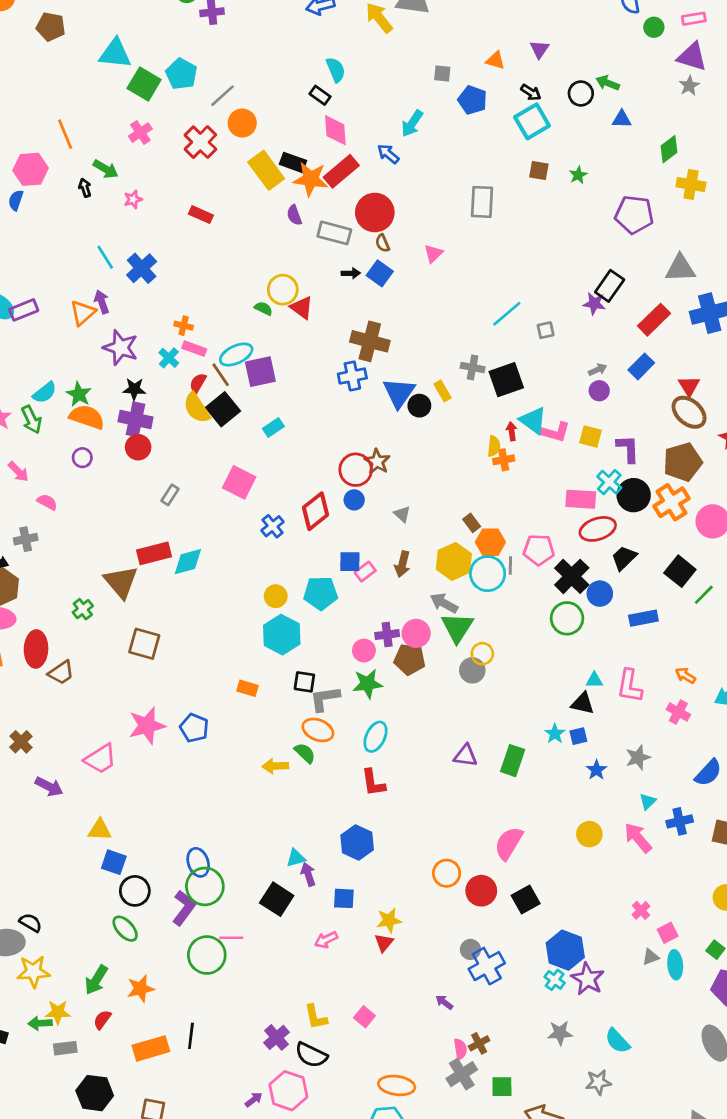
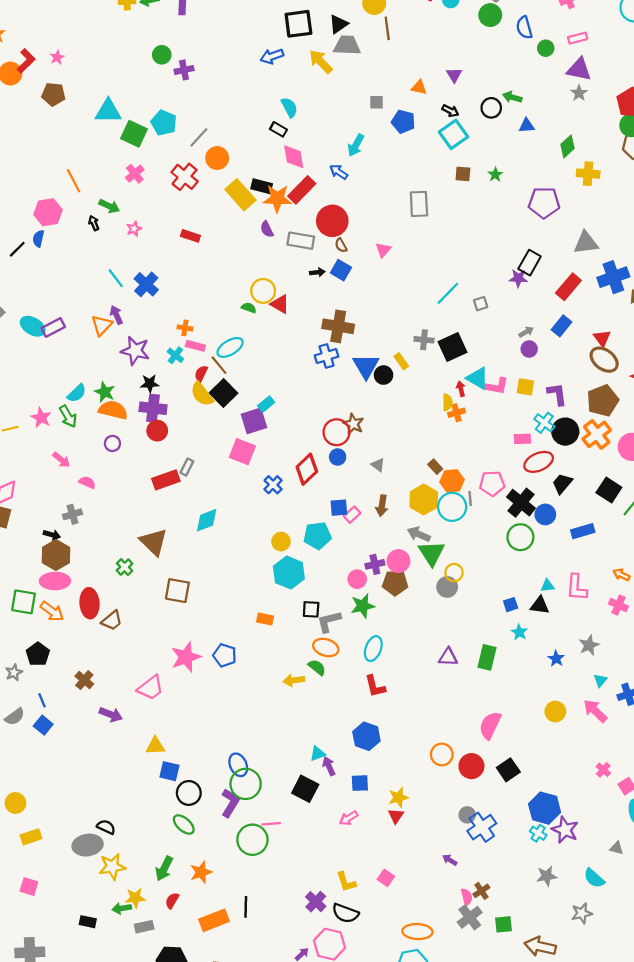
purple square: (260, 372) -> (254, 421), moved
pink rectangle: (581, 499) -> (522, 439), size x0.7
red rectangle: (154, 553) -> (166, 480), moved
blue square: (578, 736) -> (511, 605), moved
gray triangle: (651, 957) -> (617, 848), moved, turned 40

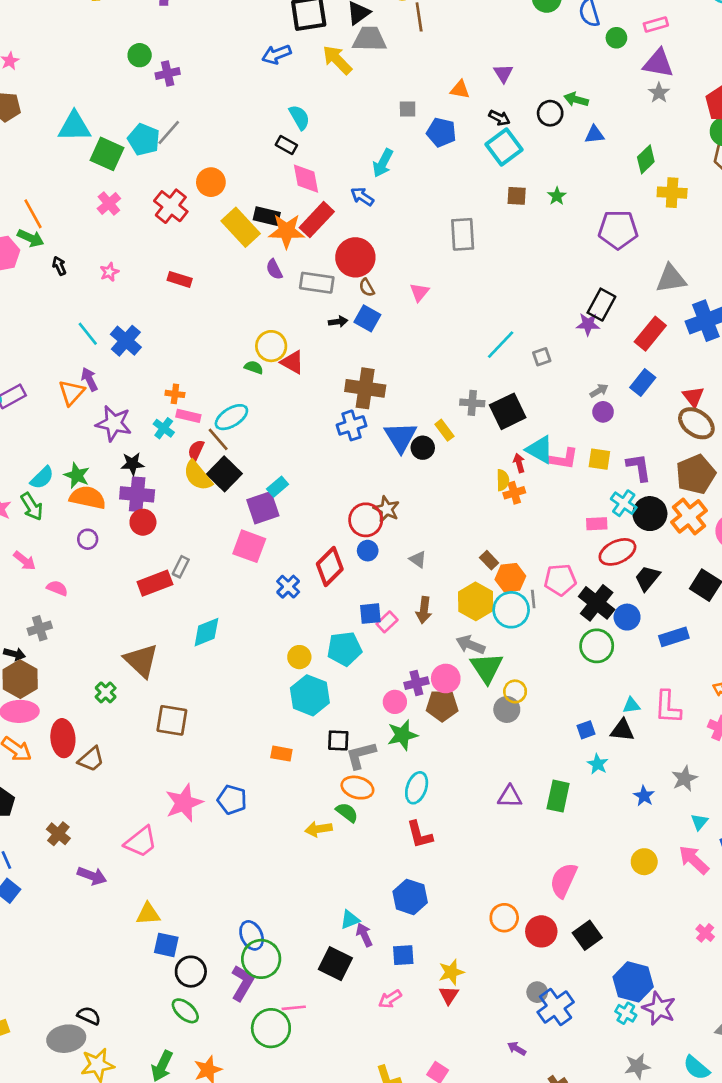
gray line: (199, 137) -> (169, 133), moved
green arrow: (109, 206) -> (31, 238), moved

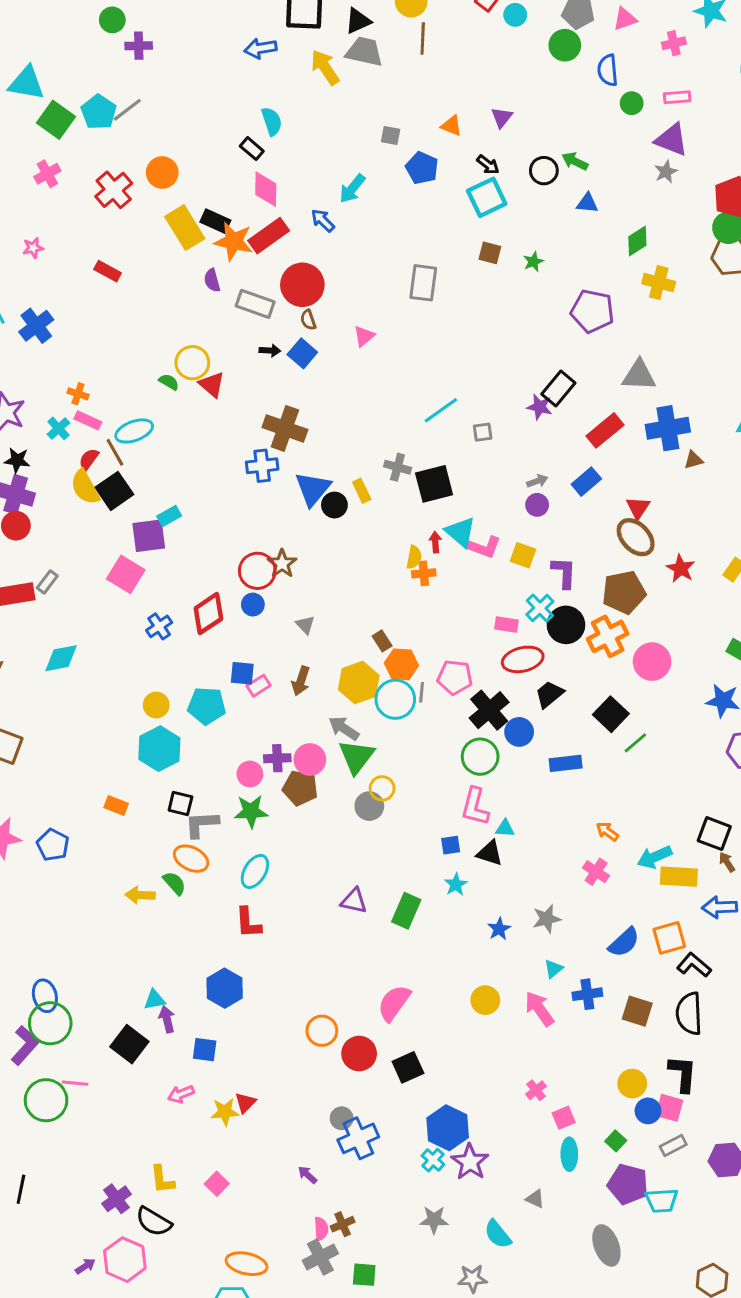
pink L-shape: (668, 707) -> (475, 807), moved
yellow star: (451, 972) -> (225, 1112), moved

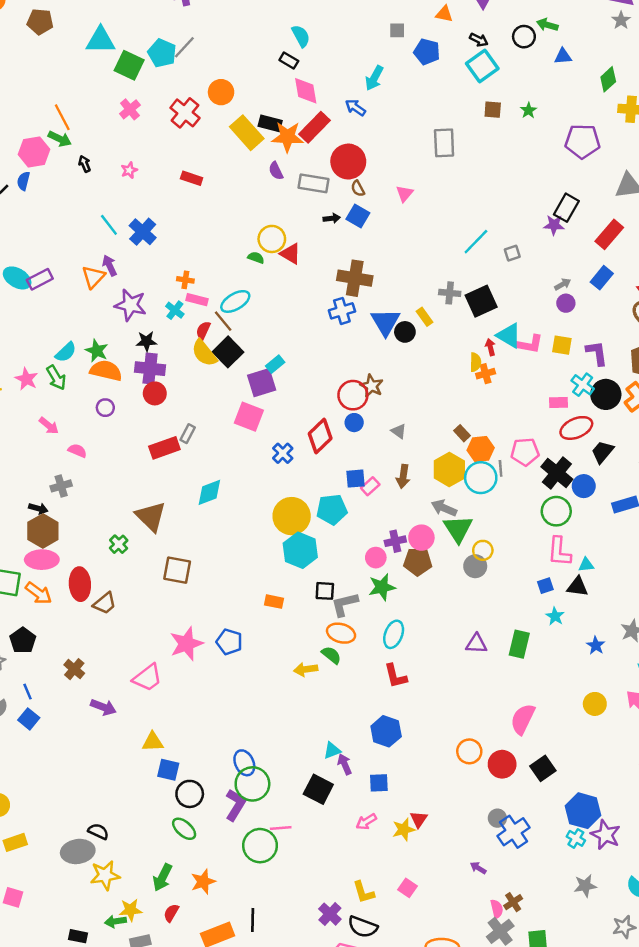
yellow circle: (156, 705) -> (292, 516), size x1.8

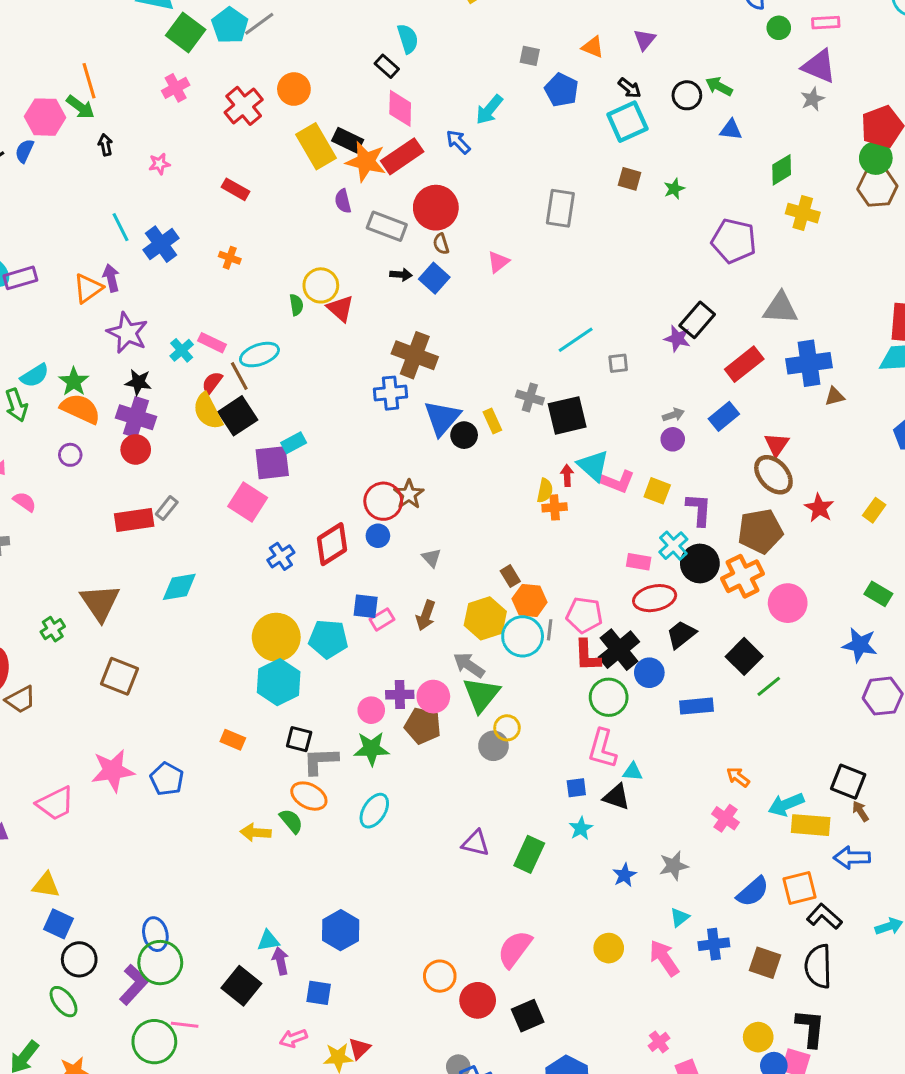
green semicircle: (256, 258) -> (296, 305), turned 49
orange cross: (185, 280) -> (230, 258), moved
red L-shape: (395, 676) -> (587, 656), moved

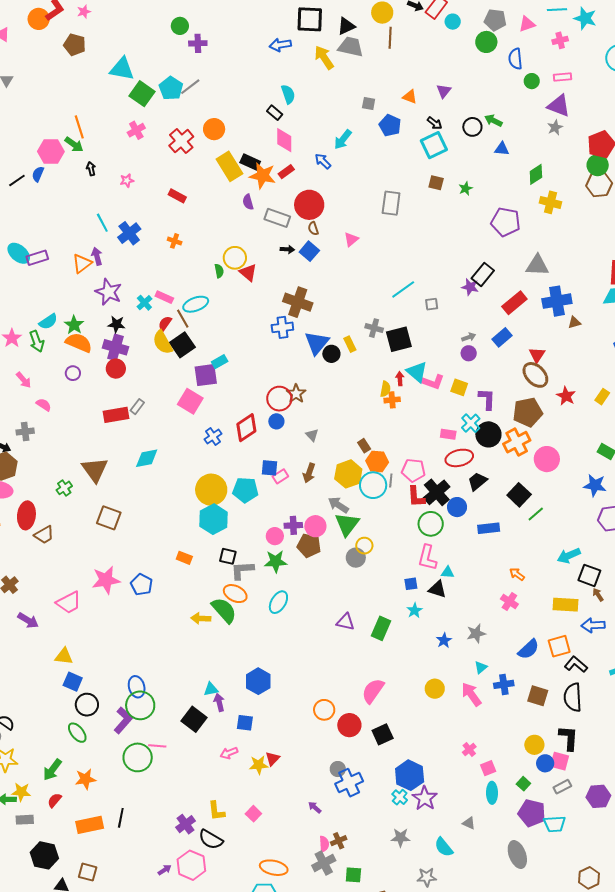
red rectangle: (402, 156) -> (286, 172), size x0.6
cyan arrow: (786, 804) -> (569, 556), moved
green semicircle: (291, 821) -> (224, 610), size x1.6

